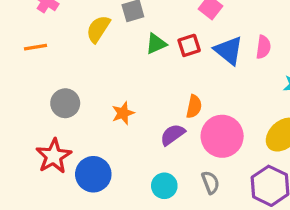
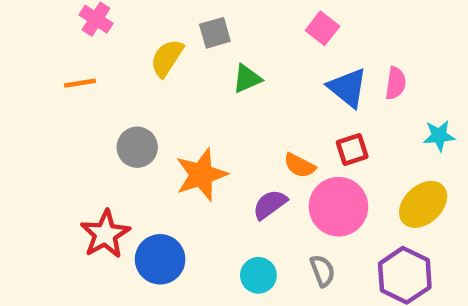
red square: (189, 45) -> (352, 150), moved
gray circle: (65, 103) -> (137, 147), moved
orange semicircle: (194, 107) -> (300, 166), turned 105
orange star: (123, 113) -> (201, 175), size x1.6

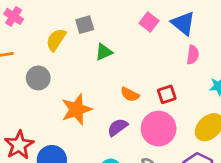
blue triangle: (348, 88) -> (183, 23), moved
gray circle: (137, 147) -> (38, 78), moved
orange semicircle: (300, 166) -> (130, 94), moved

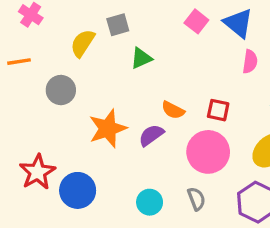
red square: (167, 94) -> (218, 110), turned 30
purple semicircle: (118, 127) -> (151, 135), moved

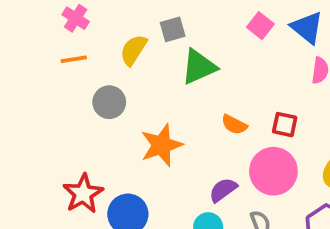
green triangle: (141, 58) -> (199, 67), size x1.5
orange line: (19, 62) -> (74, 59), moved
purple semicircle: (151, 135) -> (223, 190), moved

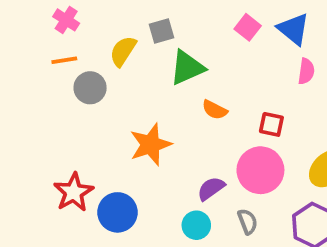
gray circle: (109, 102) -> (90, 88), moved
orange semicircle: (234, 125) -> (215, 110), moved

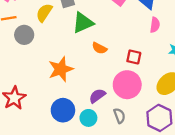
blue circle: (118, 212) -> (63, 110), moved

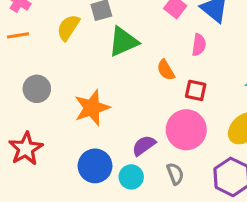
pink semicircle: (155, 25) -> (199, 45), moved
gray circle: (24, 35) -> (37, 89), moved
orange semicircle: (99, 48) -> (166, 70), moved, turned 32

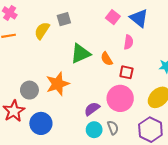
green triangle: (123, 42) -> (81, 54), moved
gray circle: (37, 89) -> (29, 90), moved
blue circle: (95, 166) -> (41, 123), moved
cyan circle: (131, 177) -> (94, 130), moved

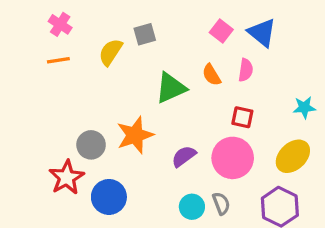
orange semicircle: (107, 59) -> (211, 75), moved
purple semicircle: (92, 109) -> (184, 156), moved

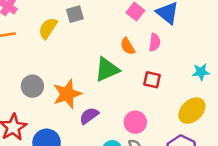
green triangle: (171, 88) -> (107, 69), moved
gray circle: (91, 145) -> (32, 86), moved
purple semicircle: (184, 156) -> (89, 116), moved
pink circle: (233, 158) -> (135, 122), moved, size x0.7

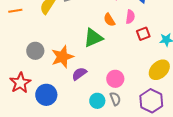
red square: (152, 80) -> (143, 34), moved, turned -32

